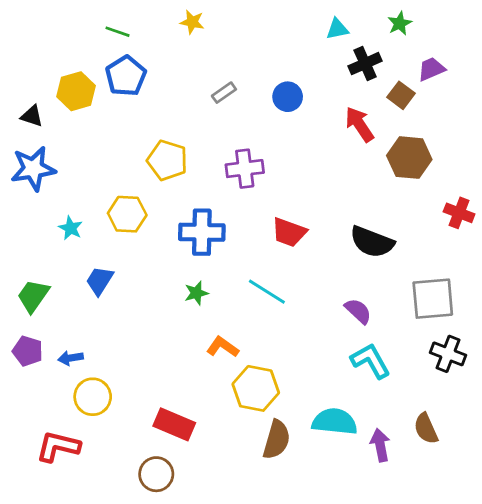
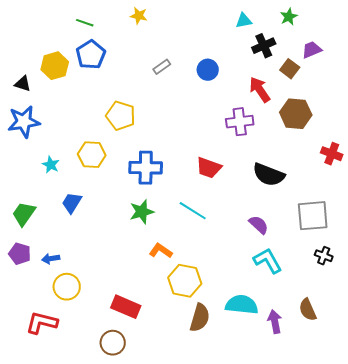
purple cross: (245, 169) -> (240, 122), moved
green star: (196, 293) -> (142, 212), size x1.4
black cross: (448, 354) -> (324, 256), size x0.7

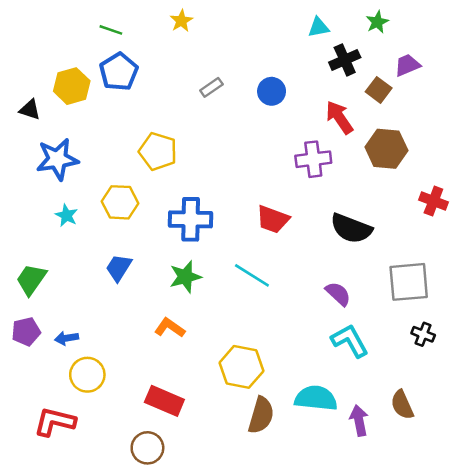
yellow star: (139, 16) -> (181, 21), turned 30
blue star: (24, 122) -> (57, 159), moved
blue trapezoid: (72, 203) -> (119, 268), moved
orange L-shape: (161, 251) -> (170, 328), moved
purple pentagon: (20, 254) -> (26, 332), turned -30

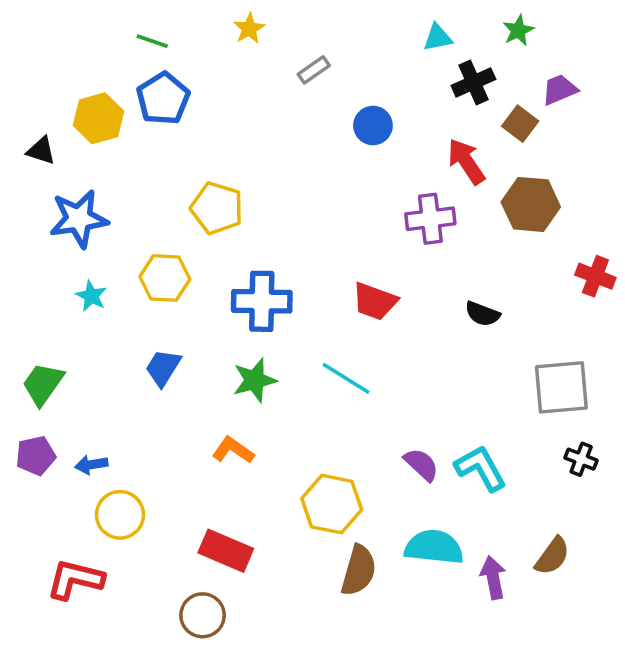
gray rectangle: (211, 87) -> (314, 70), moved
black semicircle: (351, 228) -> (482, 314), size x0.6
purple semicircle: (338, 294) -> (421, 465), moved
brown semicircle: (402, 405) -> (552, 556), turned -120

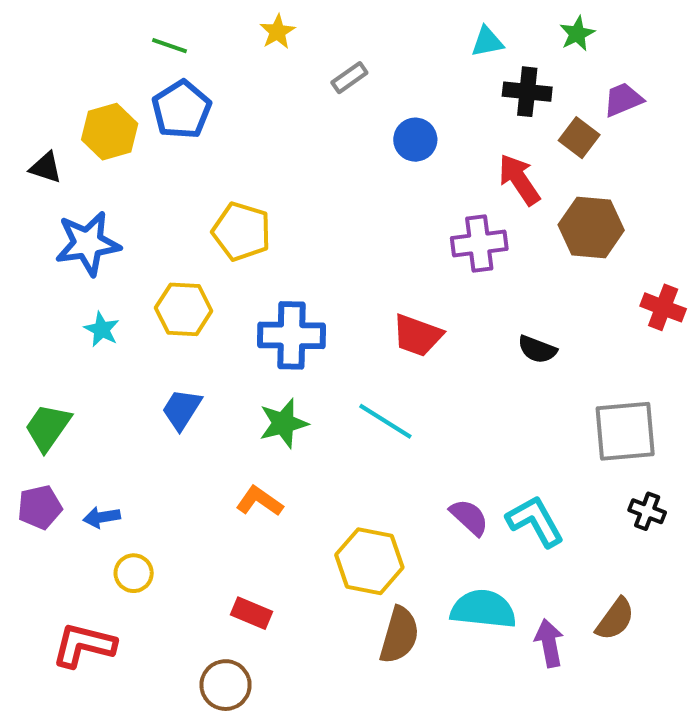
black cross: (473, 82) -> (527, 92), turned 30
yellow circle: (120, 515) -> (134, 573), size x0.7
red rectangle: (226, 551) -> (251, 613), size x0.7

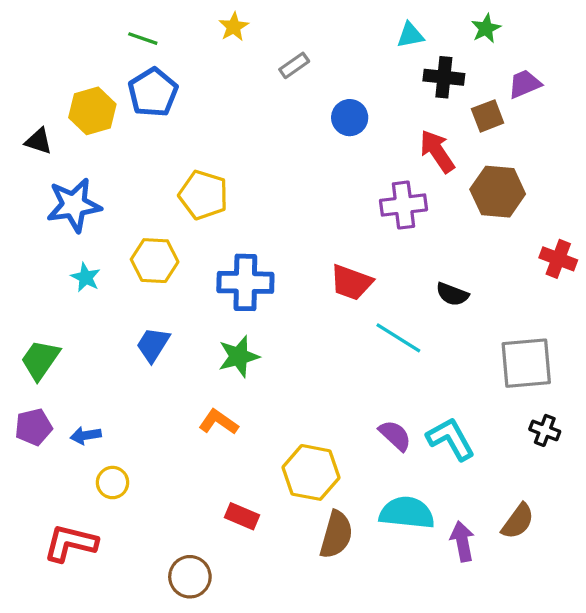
brown square: (579, 138) -> (488, 116), turned 32
cyan line: (385, 421) -> (398, 338), moved
red rectangle: (251, 613) -> (242, 516), moved

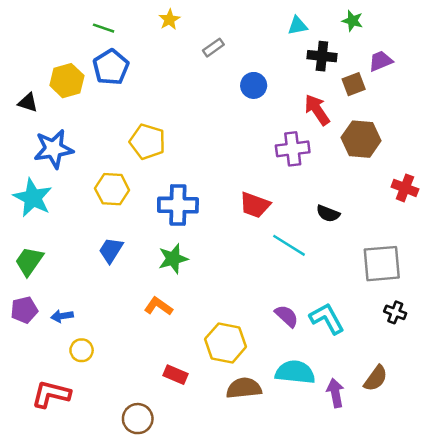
green star: (486, 28) -> (352, 21), turned -30
cyan star: (86, 277) -> (33, 198), moved, size x1.8
brown semicircle: (336, 535) -> (244, 388), turned -112

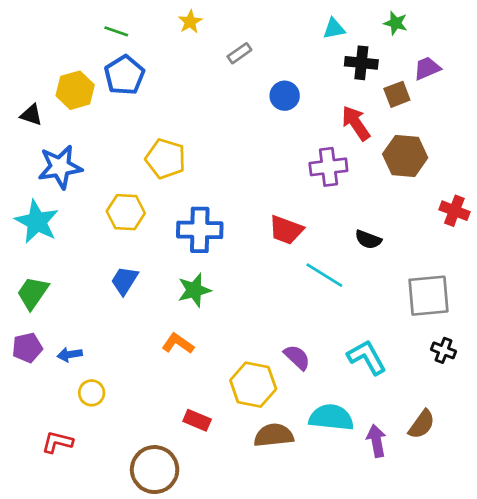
purple semicircle: (287, 316) -> (297, 357), moved
red L-shape: (51, 394) -> (57, 442), size x0.7
brown circle: (138, 419) -> (155, 470), size x1.4

